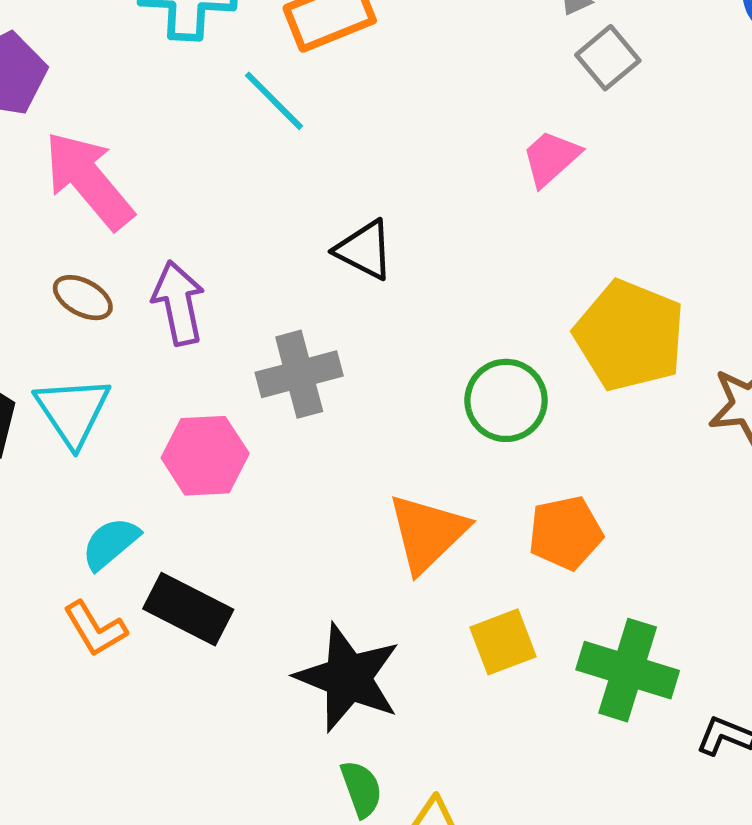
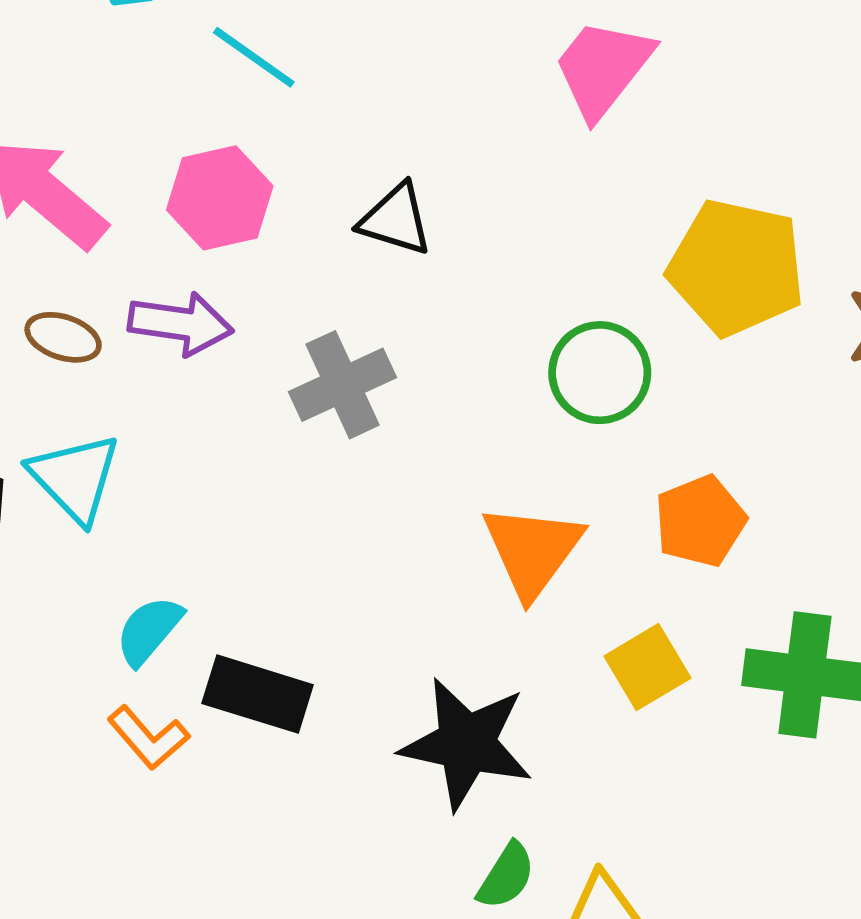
pink trapezoid: (551, 158) -> (603, 68), size x1.4
purple arrow: (178, 303) -> (181, 324), turned 120
pink hexagon: (205, 456) -> (220, 198), moved
green semicircle: (361, 789) -> (506, 876), turned 62

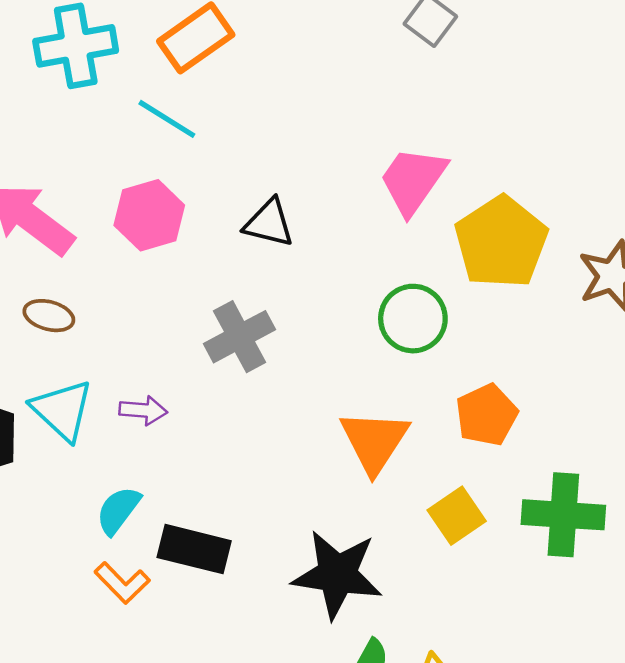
pink trapezoid: (603, 68) -> (413, 180), moved
yellow pentagon: (736, 267) -> (501, 242), turned 30
purple arrow: (181, 324) -> (143, 410), moved, size x0.7

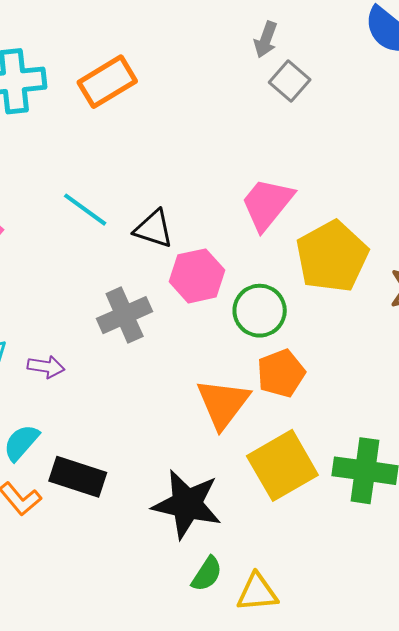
cyan line: (167, 119) -> (85, 210), moved
pink hexagon: (149, 215) -> (197, 276), moved
orange pentagon: (487, 415) -> (281, 373), moved
yellow square: (457, 516) -> (282, 465), size x1.6

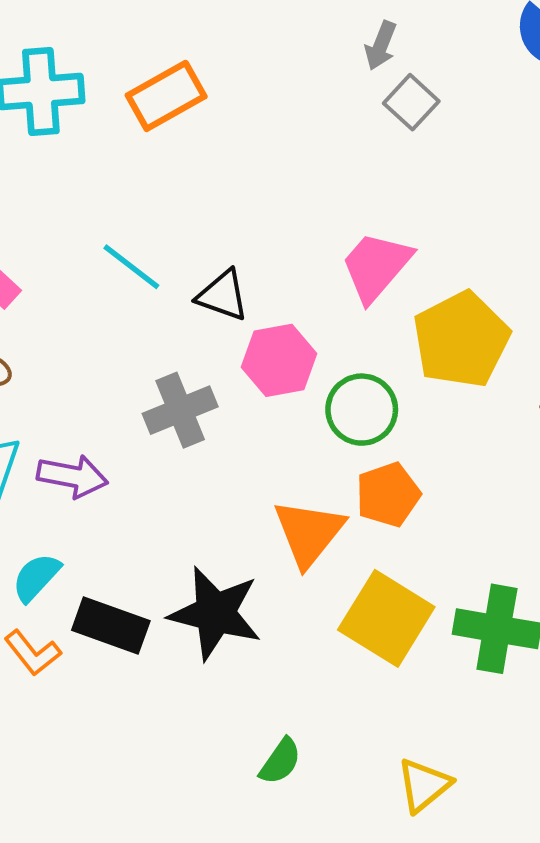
purple arrow: (46, 367) -> (72, 476), size x1.4
yellow square: (282, 465) -> (386, 618), turned -30
black star: (187, 504) -> (215, 613), moved
yellow triangle: (257, 592) -> (424, 785), moved, turned -36

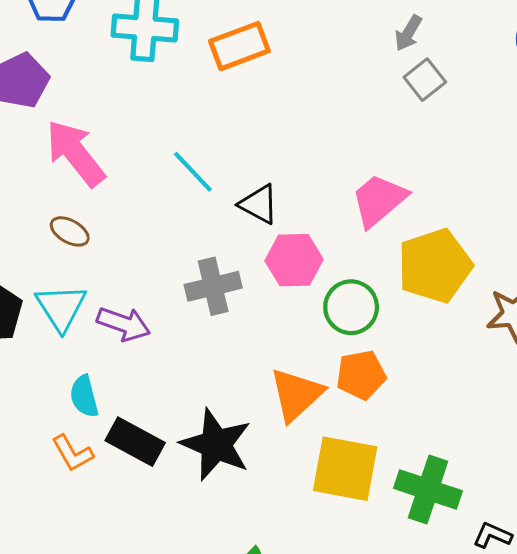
cyan semicircle: (36, 577) -> (84, 396), turned -66
yellow square: (386, 618) -> (345, 469), turned -30

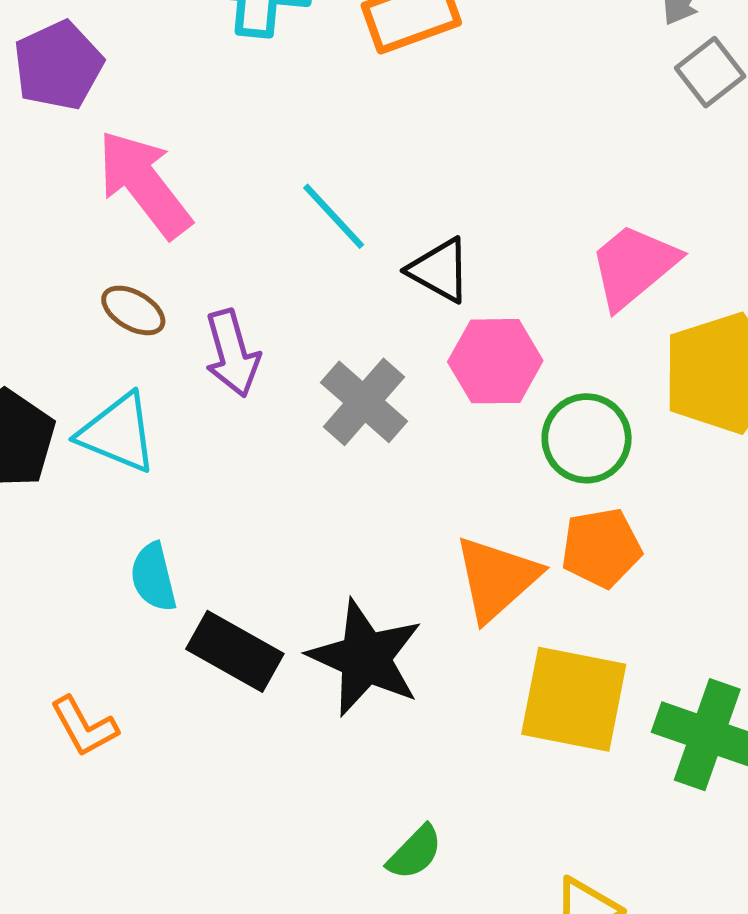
gray cross: (213, 286) -> (364, 402), turned -36
cyan triangle: (61, 307) -> (118, 433), turned -36
purple arrow: (124, 324) -> (232, 353), moved, turned 54
orange L-shape: (72, 453) -> (84, 727), moved

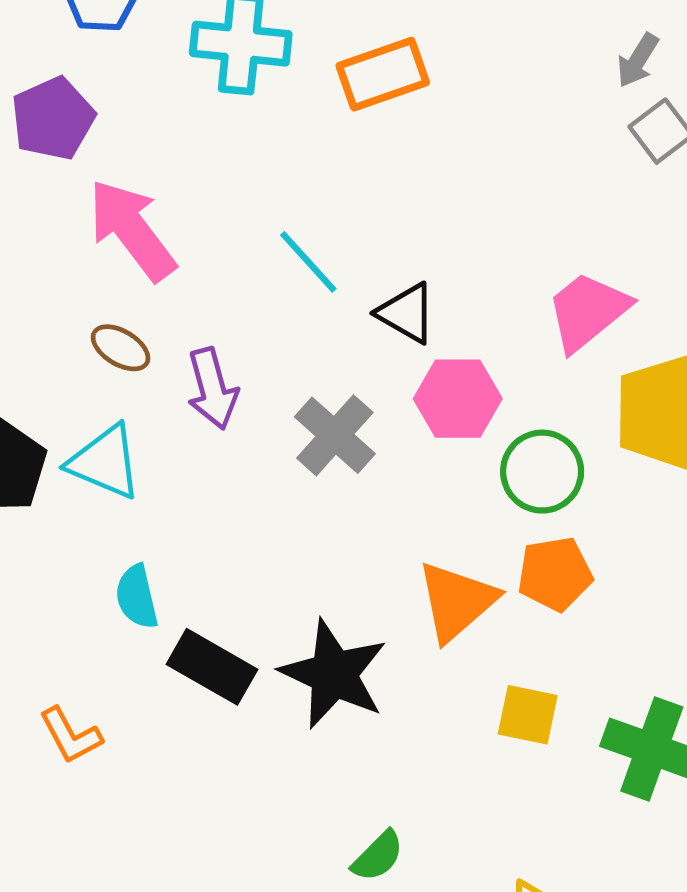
yellow square: (574, 699) -> (528, 715), size x0.6

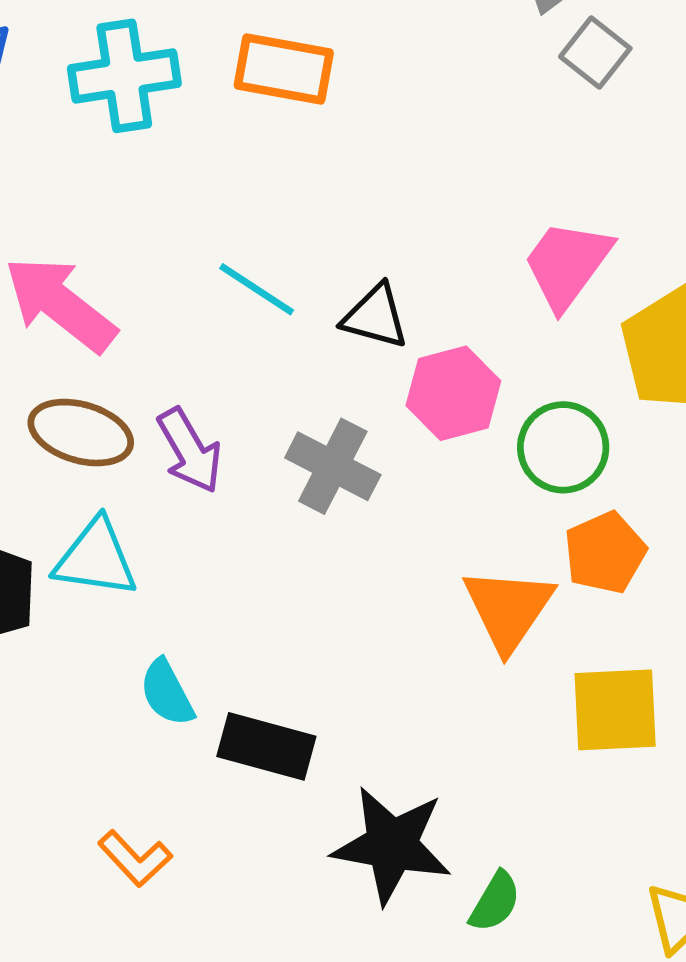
orange rectangle: (383, 74) -> (284, 69), turned 44
brown ellipse: (121, 348) -> (81, 433), size x1.5
black star: (334, 674) -> (392, 845), moved
yellow square: (528, 715) -> (615, 710), size x1.4

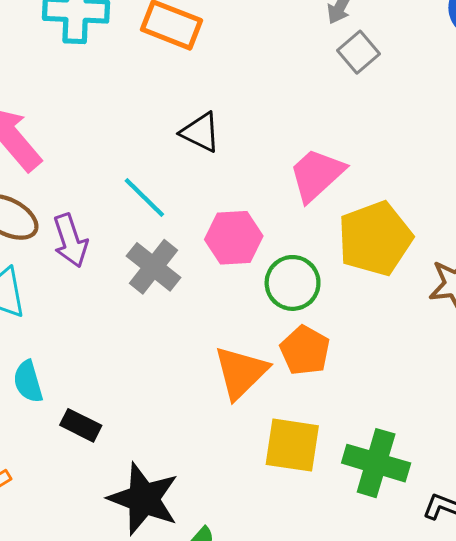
cyan line: (257, 289) -> (144, 197), moved
black triangle: (375, 316) -> (200, 132), moved
orange pentagon: (605, 553) -> (305, 350), turned -30
black rectangle: (266, 746) -> (81, 425), size x0.7

